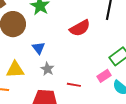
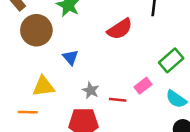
gray star: (47, 69) -> (91, 90), moved
pink rectangle: (104, 76) -> (143, 86), moved

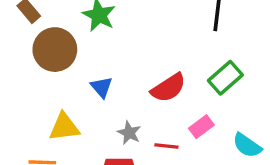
red semicircle: (120, 29) -> (168, 88), moved
green rectangle: (171, 60) -> (225, 78), moved

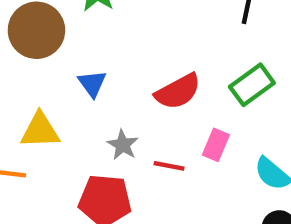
pink rectangle: (201, 127) -> (216, 145), turned -35

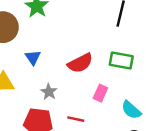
green rectangle: (252, 85) -> (121, 60), turned 45
red line: (169, 166) -> (76, 119), moved

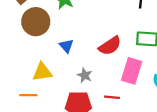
pink rectangle: (100, 93) -> (132, 71), size x1.6

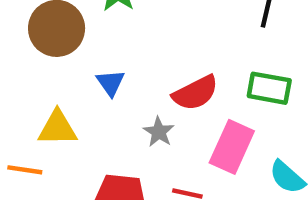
gray star: (85, 75) -> (159, 132), moved

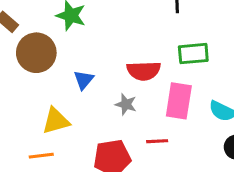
blue triangle: (111, 83) -> (84, 80), turned 30
red semicircle: (195, 93) -> (144, 71), turned 40

